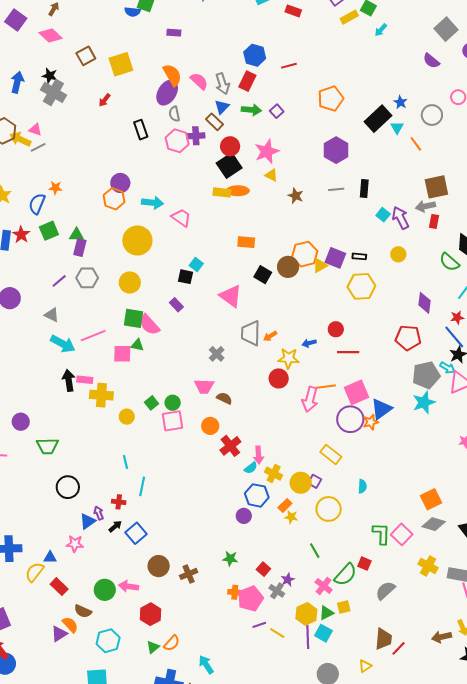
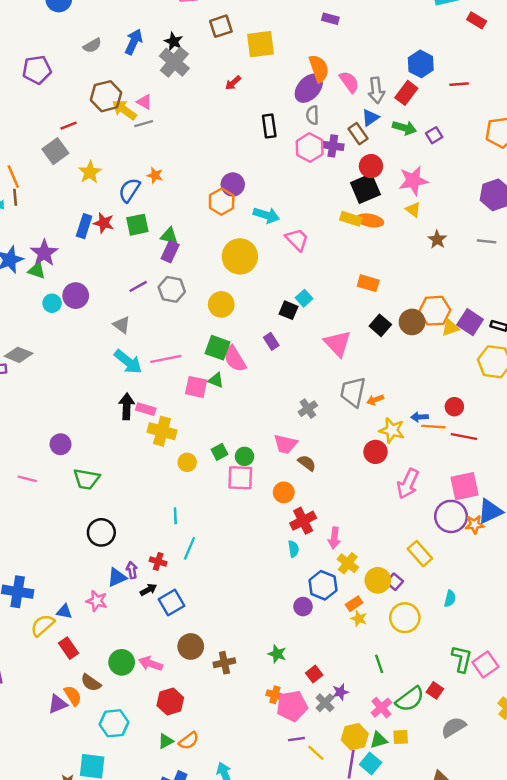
red star: (21, 235) -> (104, 223), turned -30
orange line: (326, 387) -> (433, 427), moved
cyan semicircle: (251, 468) -> (293, 549), moved, turned -72

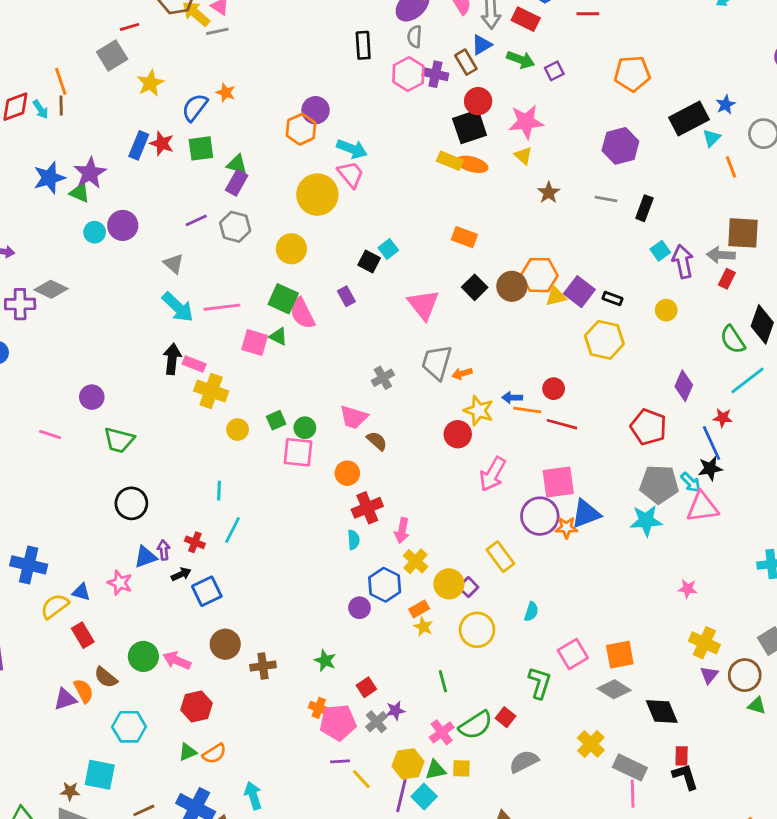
red rectangle: (406, 93) -> (526, 19), turned 75
pink trapezoid: (297, 240) -> (351, 174), moved
pink square: (485, 665) -> (573, 654), moved

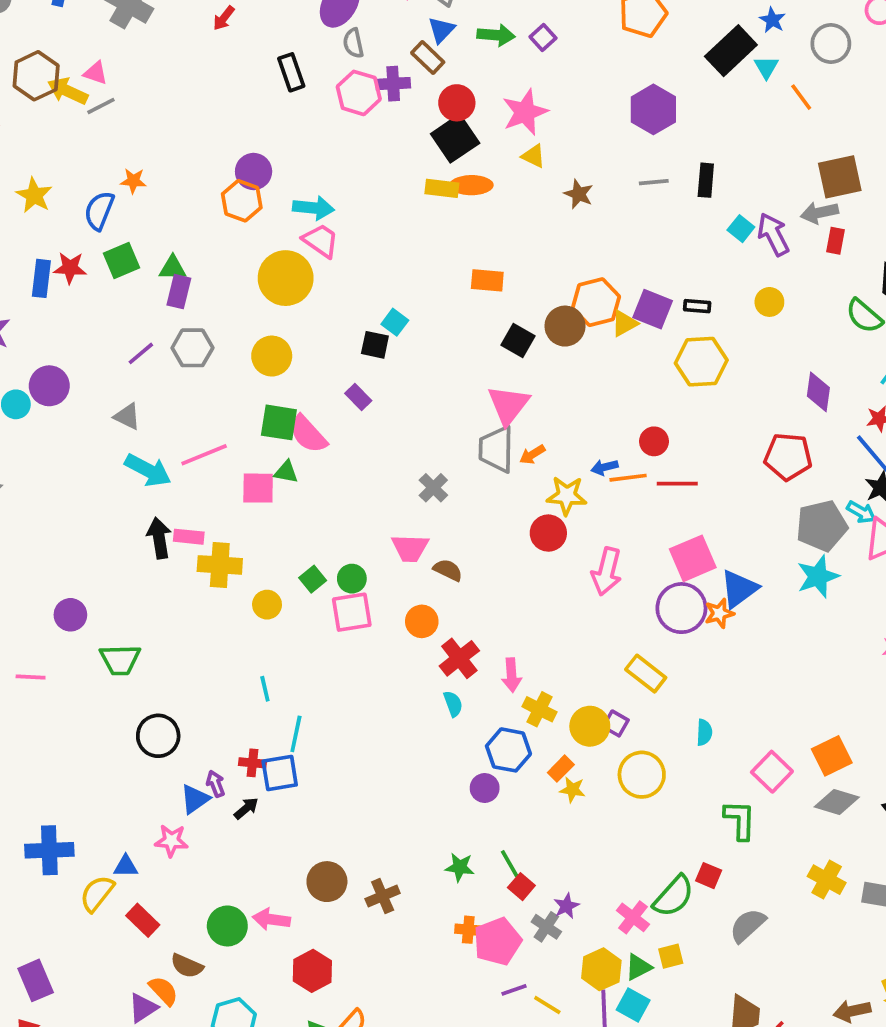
pink triangle: (423, 305) -> (508, 405), moved, turned 32
blue square: (207, 591) -> (280, 773), moved, turned 32
green line: (443, 681) -> (510, 864), moved

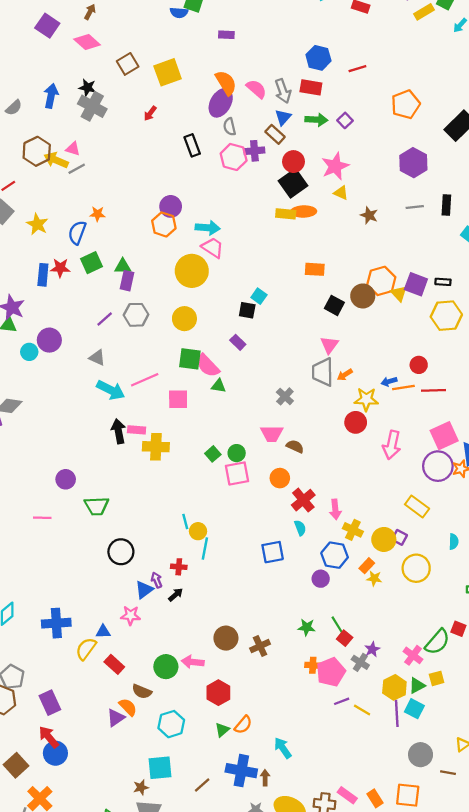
yellow triangle: (624, 323) -> (399, 293), turned -42
pink triangle: (508, 405) -> (329, 345), size x0.7
green triangle: (286, 472) -> (219, 386), moved
yellow circle: (267, 605) -> (198, 531), moved
blue square: (280, 773) -> (273, 552), moved

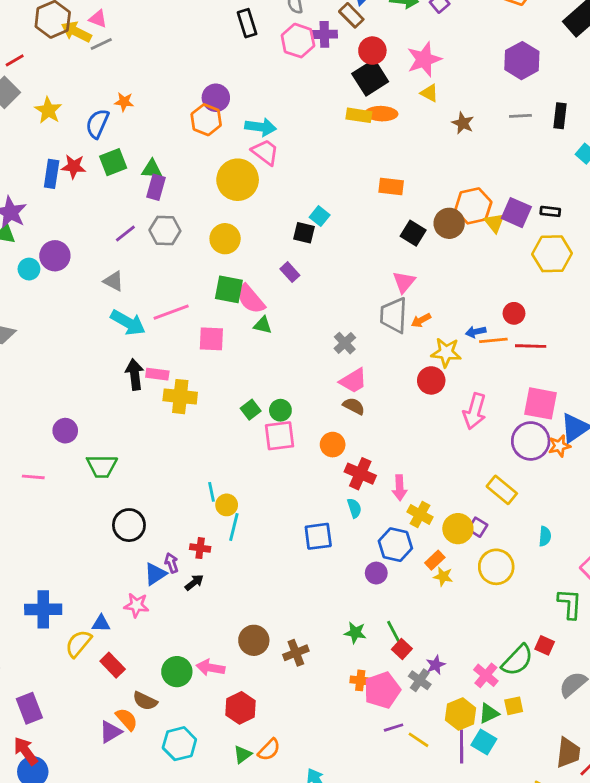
pink trapezoid: (272, 434) -> (353, 381), moved, turned -35
pink square: (444, 436) -> (541, 403), turned 32
red cross: (303, 500) -> (360, 474), turned -30

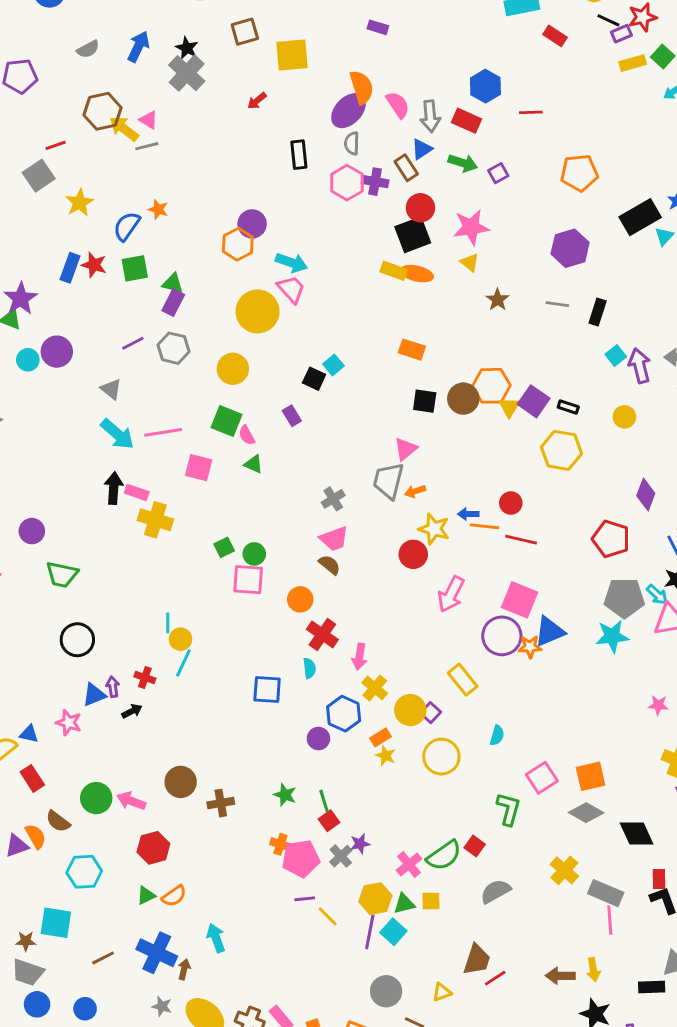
black square: (413, 233) -> (425, 401), turned -35
pink semicircle: (251, 299) -> (247, 435), size x0.6

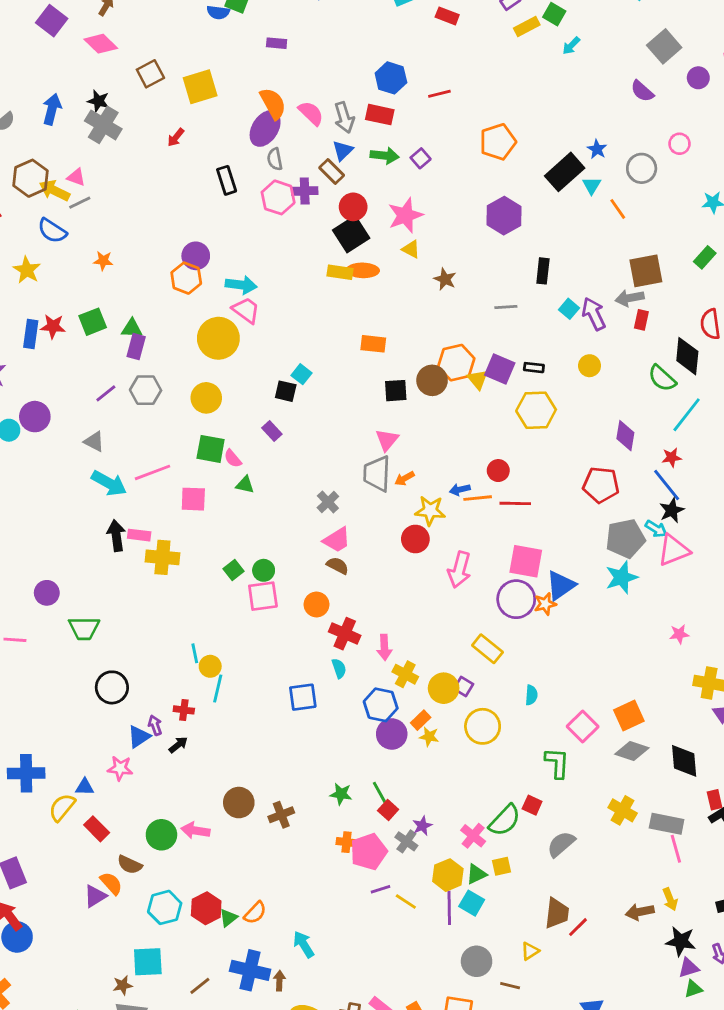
blue semicircle: (127, 226) -> (52, 231), moved, turned -80
gray line: (557, 304) -> (506, 307), moved
purple circle: (318, 739) -> (392, 734), moved, size x1.4
black diamond: (637, 834) -> (684, 761), turned 32
red hexagon: (153, 848) -> (206, 908), moved

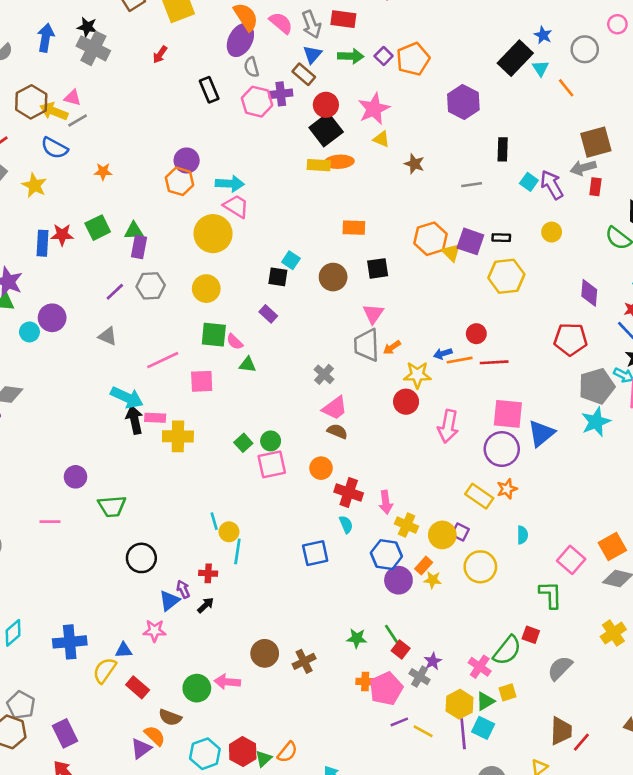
orange pentagon: (498, 142) -> (413, 59), moved
brown circle: (432, 380) -> (333, 277), moved
cyan arrow: (109, 483) -> (127, 397), moved
orange star: (545, 604) -> (507, 489), moved
yellow cross: (623, 810) -> (613, 633), turned 30

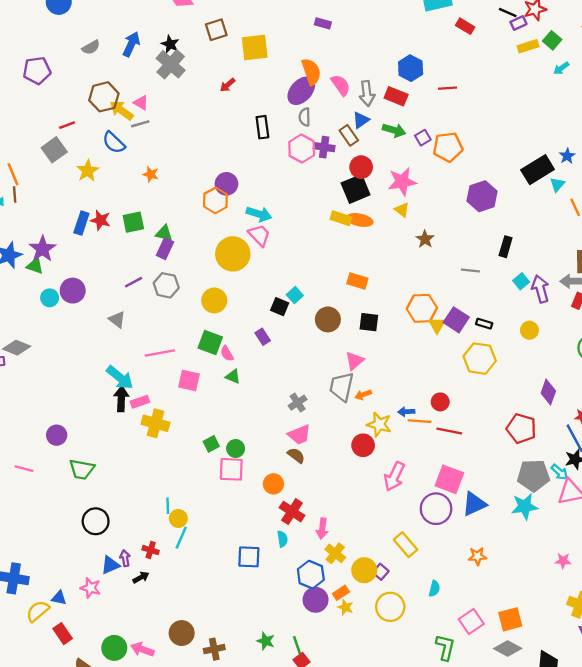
pink rectangle: (155, 418) -> (140, 402), turned -36
orange star: (507, 489) -> (477, 556), moved

